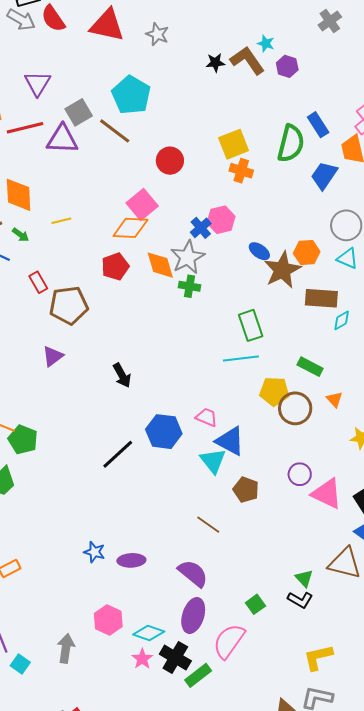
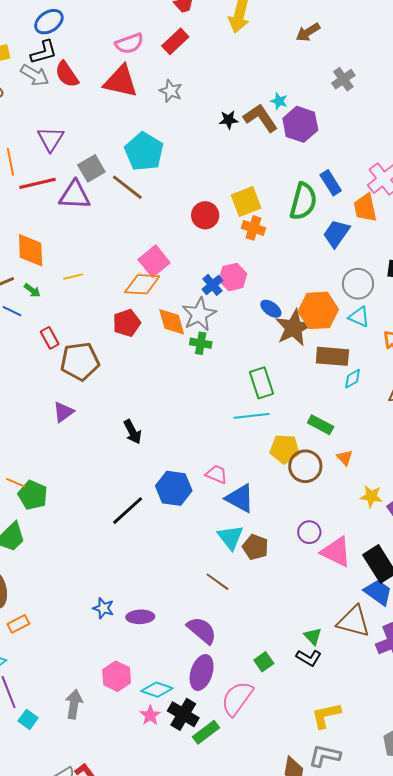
purple hexagon: (287, 66) -> (300, 124), size x1.6
red circle: (170, 161) -> (205, 215), moved
orange hexagon: (307, 252) -> (318, 310), size x1.5
cyan triangle: (213, 461) -> (230, 537), moved

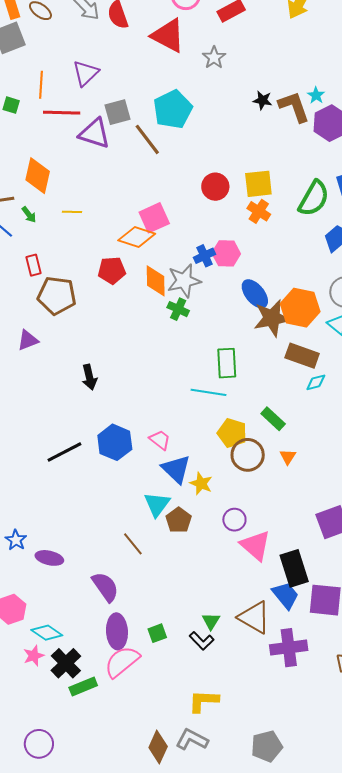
blue ellipse: (271, 309) -> (255, 294), size x1.4
yellow star: (371, 496) -> (201, 483), moved
purple ellipse: (202, 673) -> (117, 631), moved, turned -36

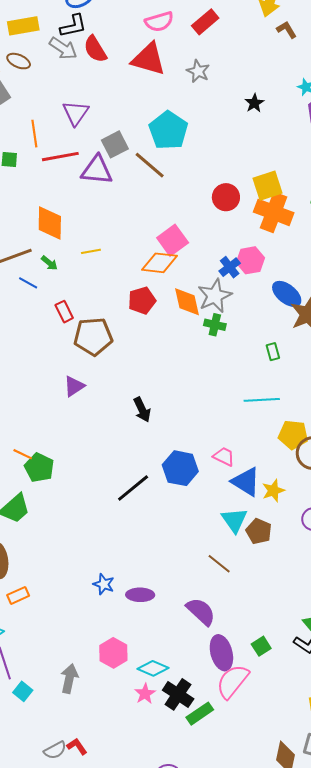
black star: (263, 100) -> (254, 103), turned -30
brown L-shape: (294, 107) -> (287, 30), moved, size x0.6
orange cross: (259, 211) -> (274, 212), size x1.6
green rectangle: (227, 363) -> (273, 352), moved, size x0.6
yellow star: (201, 483) -> (273, 491), turned -30

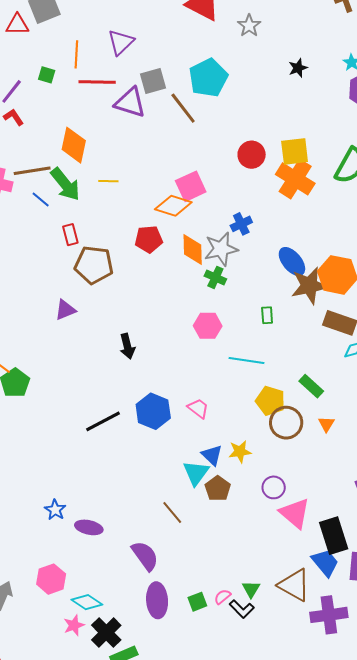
pink hexagon: (250, 260) -> (208, 326), moved
green arrow: (49, 263) -> (65, 184), size x2.0
blue triangle: (246, 482) -> (212, 455), moved, size x0.7
pink semicircle: (233, 681) -> (222, 597), moved, size x0.5

